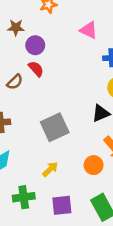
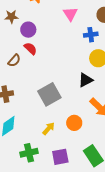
pink triangle: (89, 30) -> (70, 14), turned 35
orange circle: (94, 165) -> (74, 123), moved

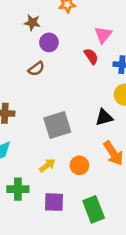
red semicircle: (30, 48) -> (91, 56), moved
brown semicircle: (14, 61) -> (36, 69), moved

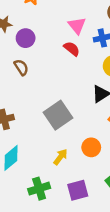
pink triangle: (103, 35) -> (77, 26), moved
red semicircle: (91, 56) -> (72, 49), moved
brown semicircle: (36, 69) -> (21, 67), turned -70

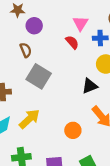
gray square: (58, 115) -> (39, 76), moved, turned -35
yellow arrow: (60, 157) -> (29, 119), moved, size x1.5

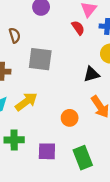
brown semicircle: (26, 50) -> (15, 35), moved
gray square: (39, 76) -> (40, 59), turned -30

